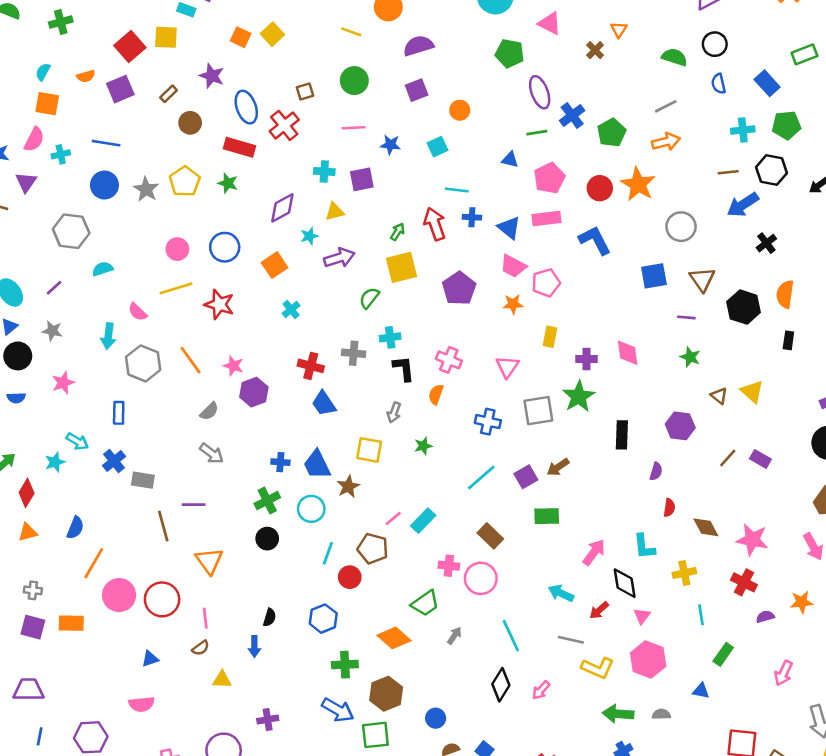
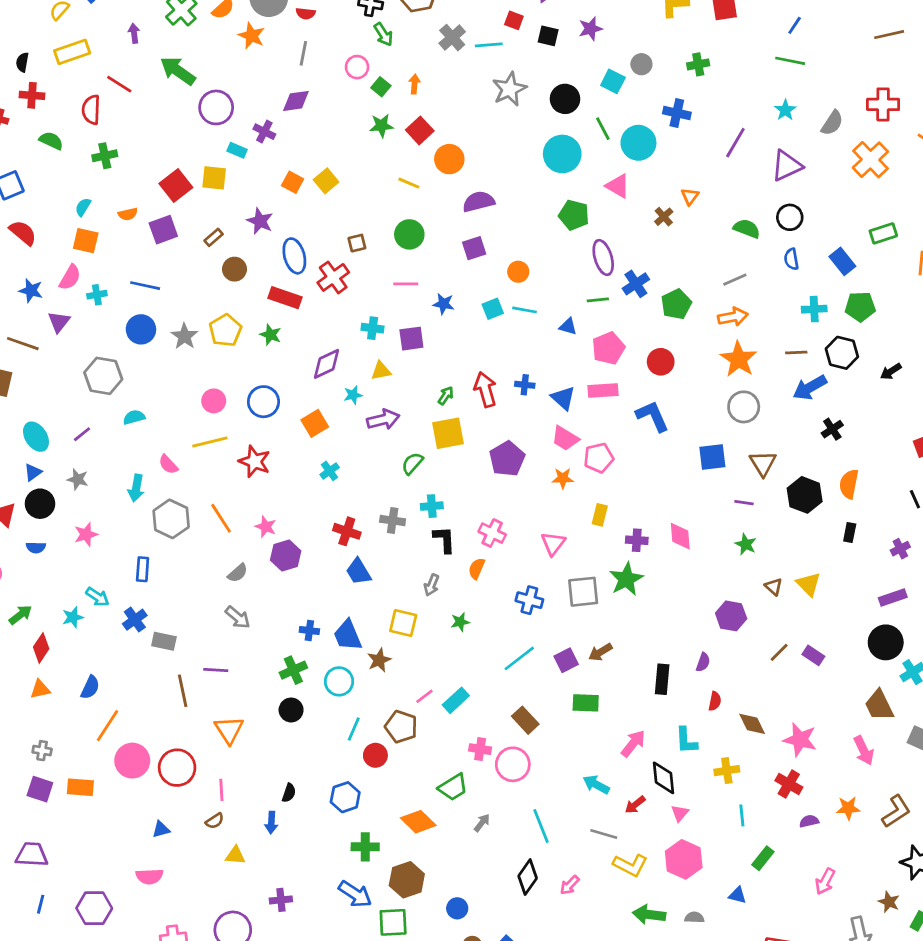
orange star: (638, 184) -> (739, 359), moved
cyan line: (457, 190) -> (524, 310), moved
black rectangle: (622, 435) -> (662, 679), moved

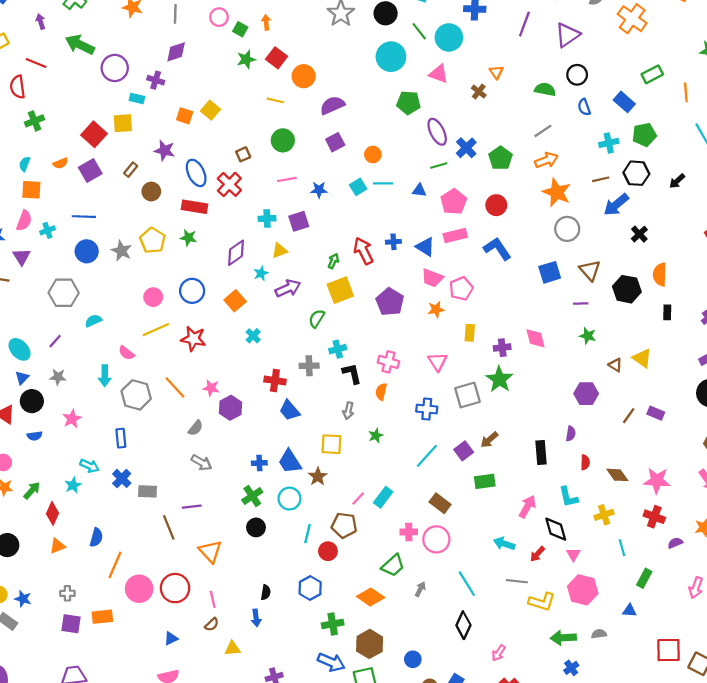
pink arrow: (570, 885) -> (499, 653), moved

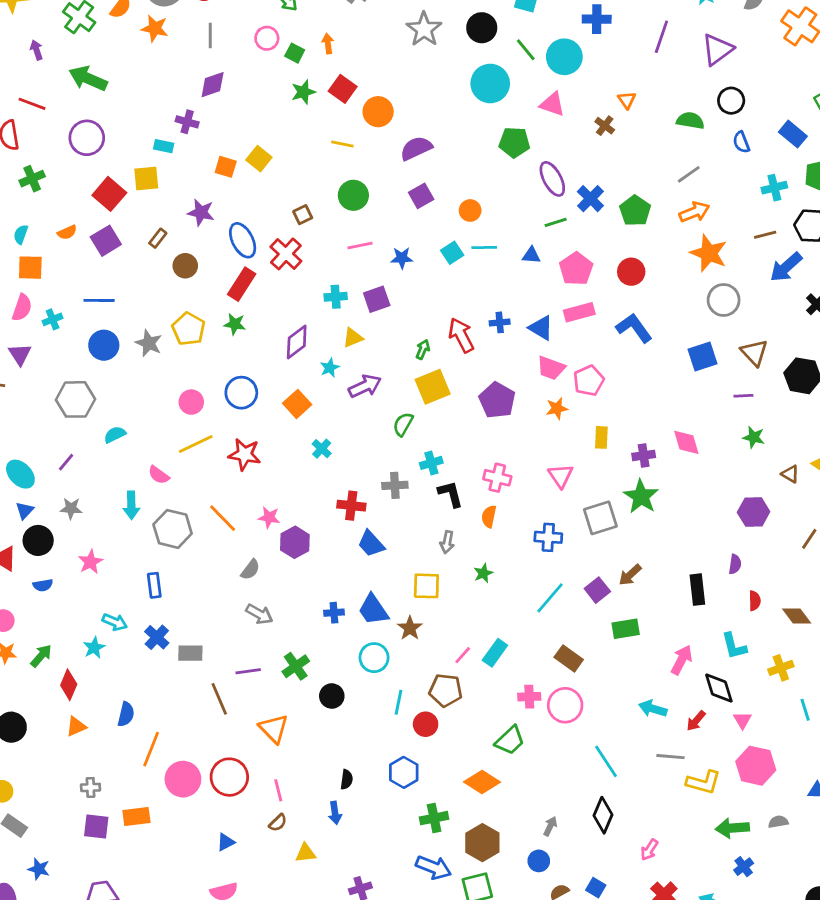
purple circle: (115, 68) -> (87, 138), moved
red rectangle: (195, 207) -> (242, 284), turned -65
green cross: (252, 496) -> (296, 666), moved
gray arrow: (420, 589) -> (550, 826), moved
blue star: (23, 599) -> (39, 869), moved

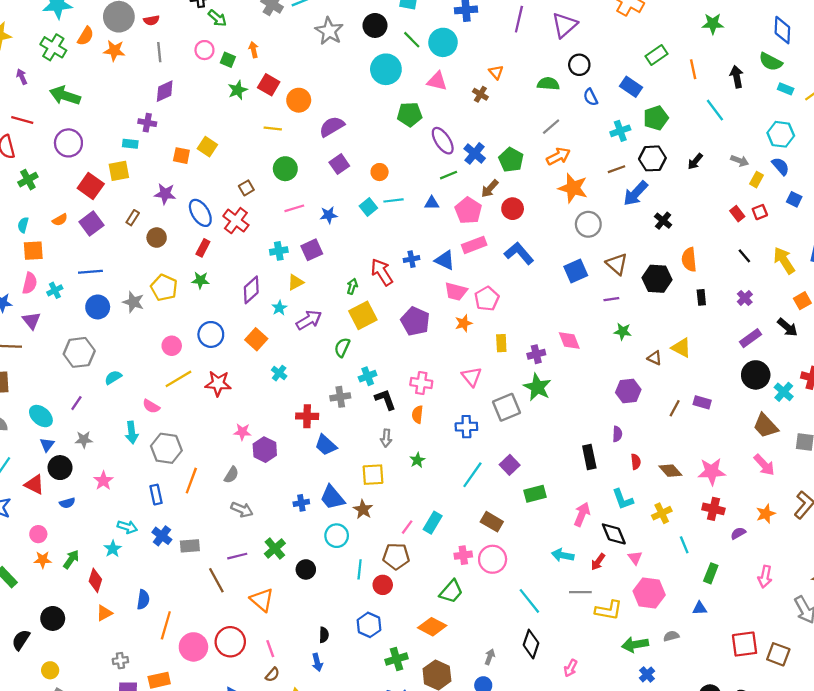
red rectangle: (242, 284) -> (203, 248), size x0.7
orange line: (223, 518) -> (191, 481), moved, turned 70
brown arrow: (630, 575) -> (490, 189), moved

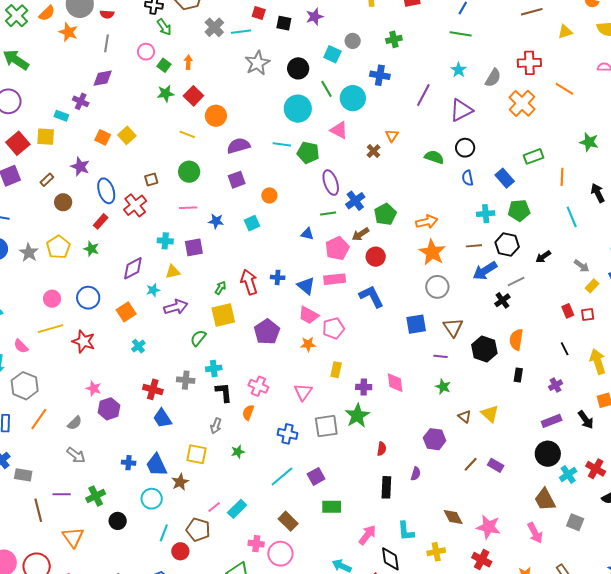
black arrow: (737, 77) -> (598, 193), turned -30
gray line: (551, 127) -> (516, 281), moved
cyan line: (394, 200) -> (282, 144), moved
red semicircle: (636, 462) -> (382, 449), moved

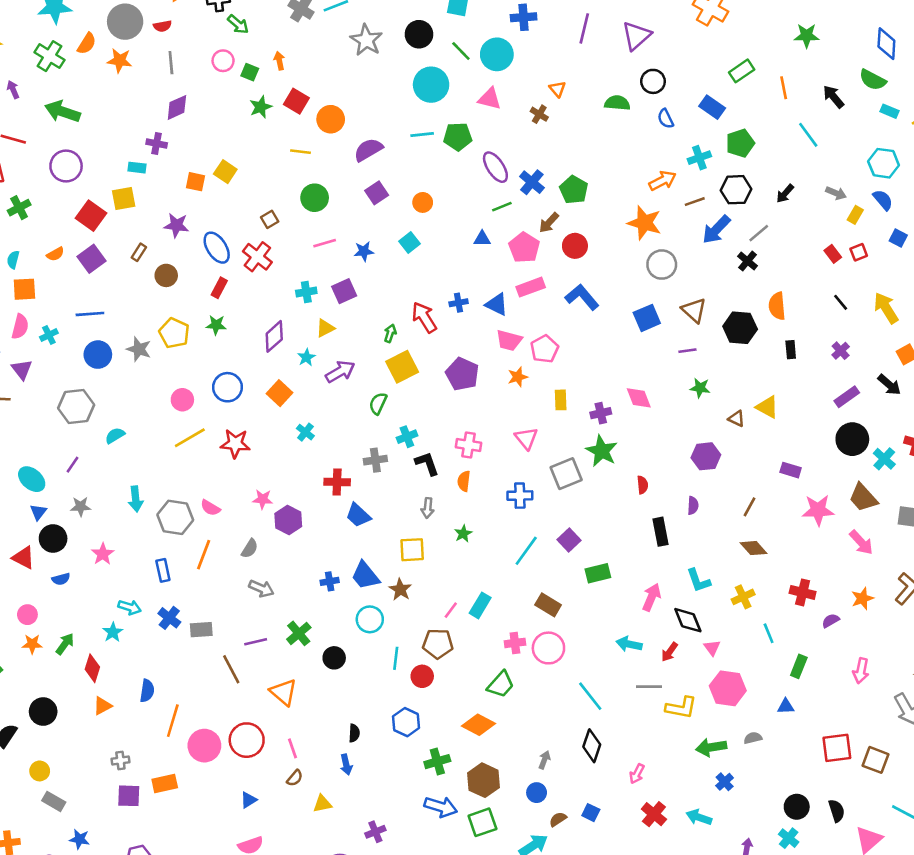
orange arrow: (427, 222) -> (663, 181), moved
pink semicircle: (21, 346) -> (210, 508), moved
brown line: (471, 464) -> (749, 507), moved
pink star: (488, 527) -> (818, 510), moved

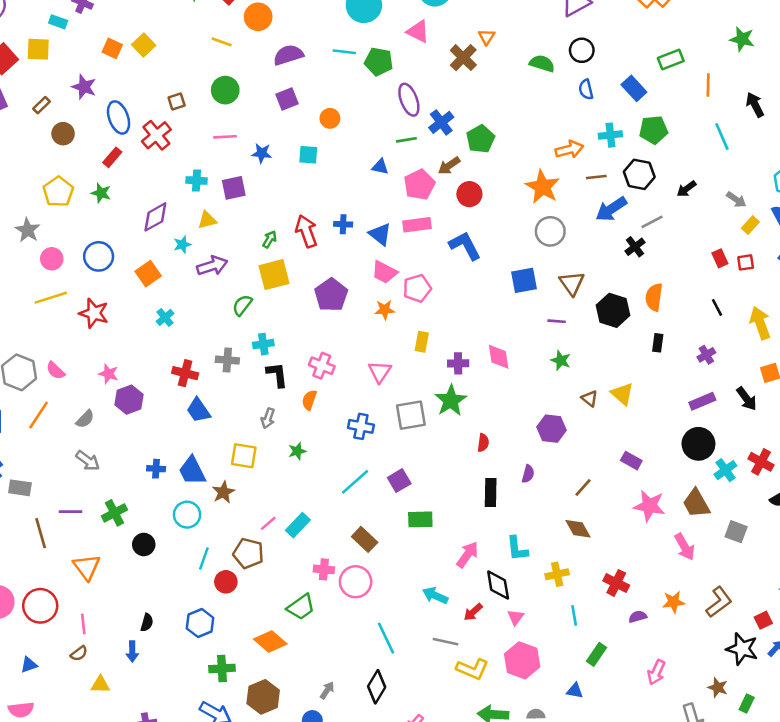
brown cross: (539, 114) -> (463, 58), size x1.5
cyan square: (410, 243) -> (308, 155), turned 30
gray star: (139, 349) -> (28, 230), moved

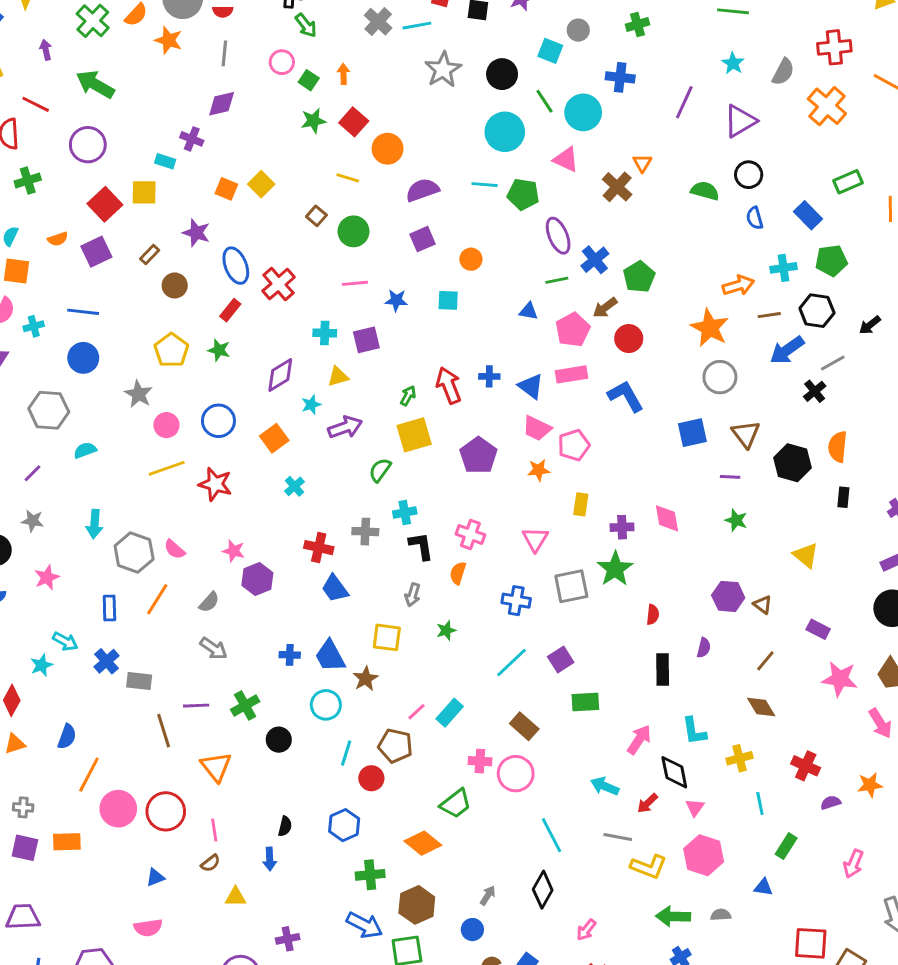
brown square: (177, 101) -> (316, 216), moved, turned -30
brown triangle: (590, 398) -> (763, 605), moved

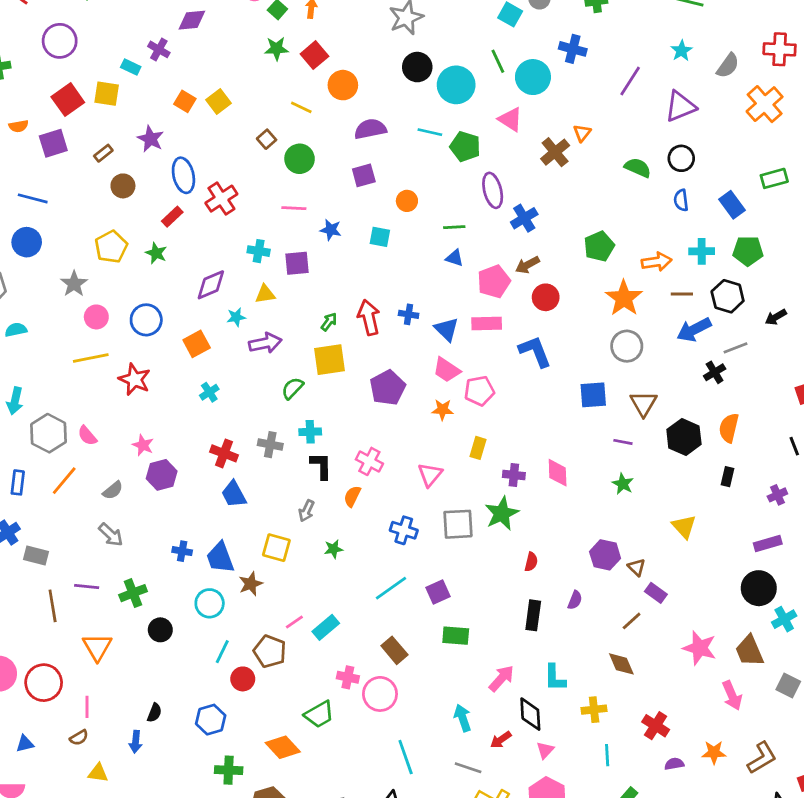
black circle: (502, 74) -> (417, 67), moved
green pentagon: (639, 277) -> (599, 246), moved
green line: (557, 280) -> (454, 227), moved
purple rectangle: (818, 629) -> (656, 593), moved
cyan arrow: (605, 786) -> (463, 718), turned 40

